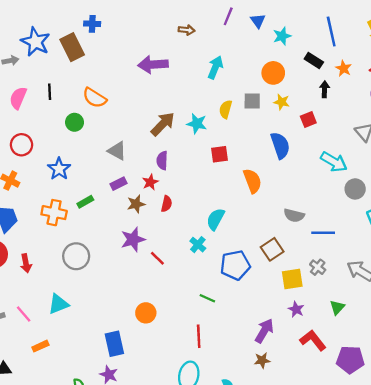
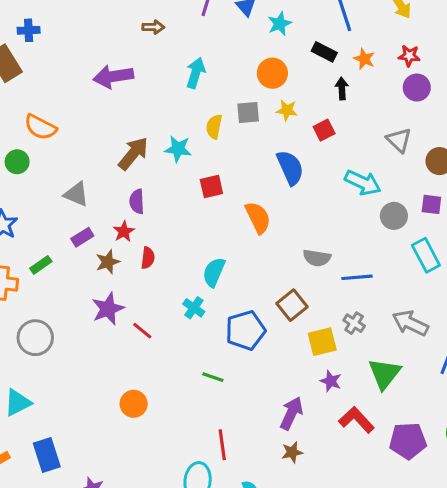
green triangle: (337, 307) -> (384, 374), size x1.6
red line: (199, 336) -> (222, 445), moved
blue rectangle: (114, 344) -> (47, 455), moved

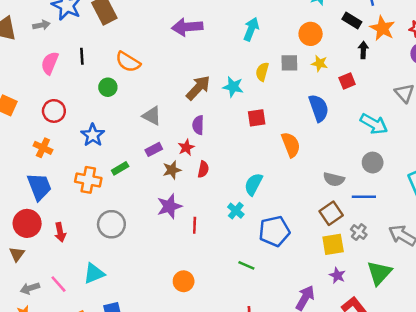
orange star: (364, 59) -> (382, 28), size x1.5
gray circle: (394, 216) -> (373, 163), moved
brown square: (292, 305) -> (331, 213), moved
red line: (142, 331) -> (195, 225), turned 49

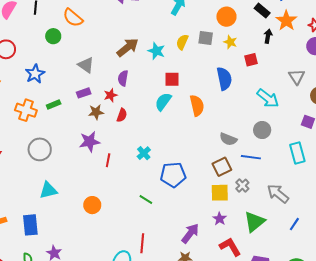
cyan semicircle: (253, 184) -> (163, 102), moved
cyan triangle: (94, 273) -> (48, 190), moved

